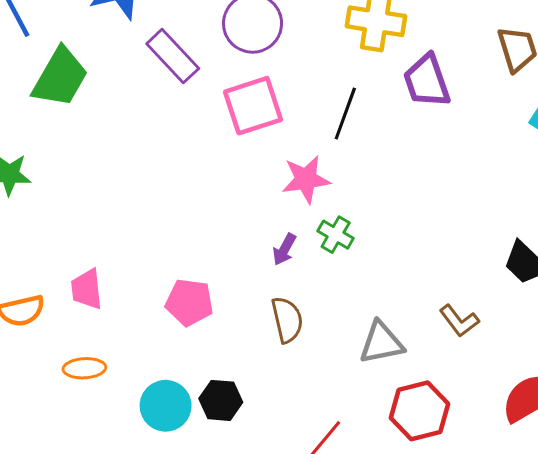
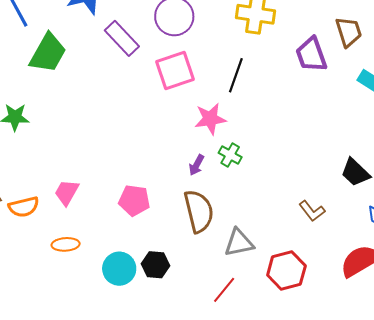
purple trapezoid: (427, 81) -> (311, 55), moved
pink trapezoid: (87, 289) -> (67, 192), turned 36
brown semicircle: (287, 320) -> (199, 211), size x1.4
gray triangle: (381, 343) -> (239, 243), moved

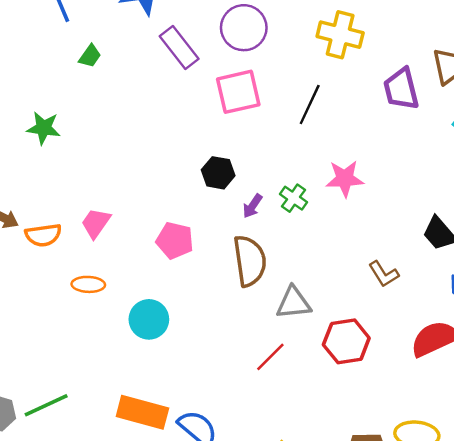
green trapezoid: (48, 53) -> (90, 56), size x0.5
pink star: (210, 119) -> (345, 179), moved
black hexagon: (156, 265) -> (218, 173), moved

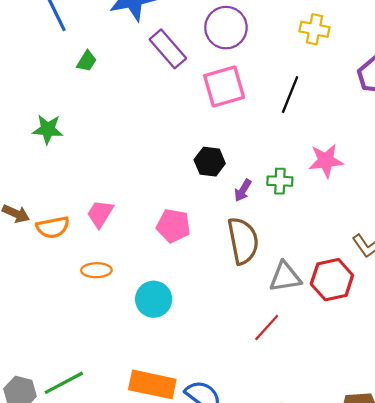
yellow cross: (340, 35) -> (314, 29), size x0.7
green cross: (293, 198) -> (280, 181), turned -30
red hexagon: (346, 341) -> (332, 280), moved

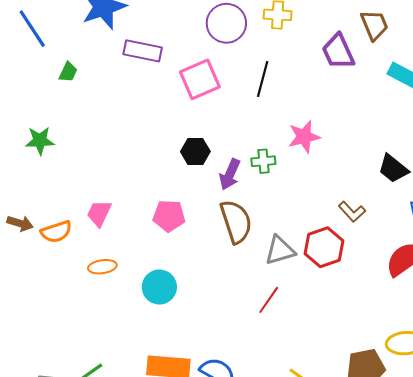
purple circle: (226, 28) -> (226, 23), moved
purple rectangle: (168, 49) -> (143, 51), turned -30
purple arrow: (243, 190) -> (230, 174), size x1.4

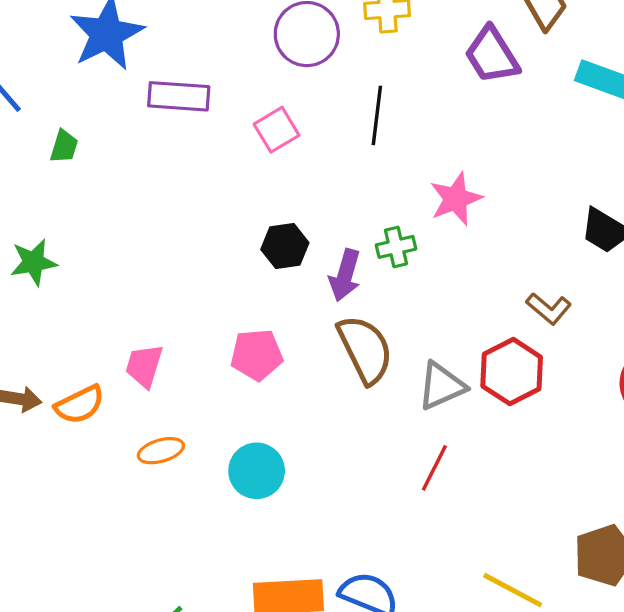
pink square: (200, 79) -> (277, 130), size x0.7

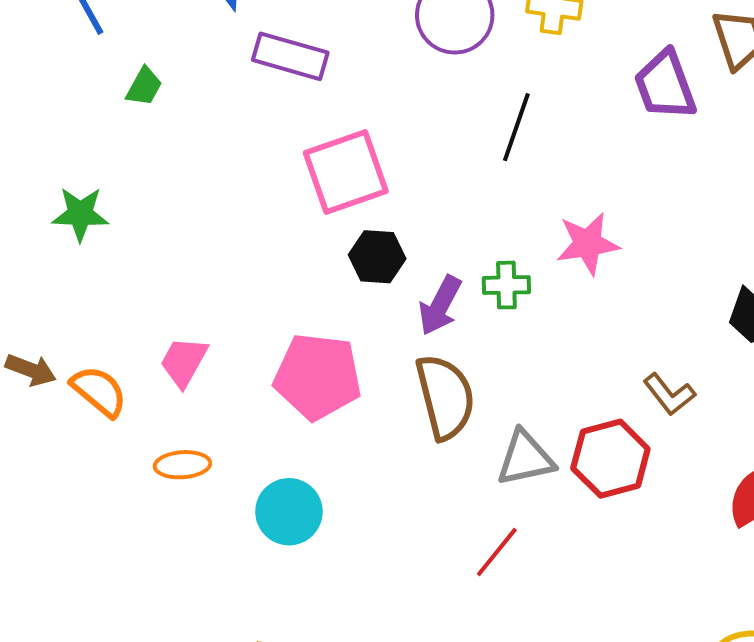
pink square: (277, 130) -> (346, 172), moved, size x1.6
pink pentagon: (257, 355) -> (318, 377), size x1.4
orange semicircle: (80, 405) -> (99, 391), turned -126

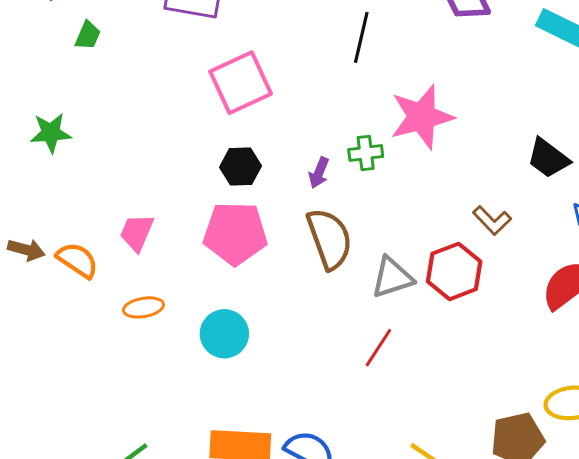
pink star: (588, 244) -> (422, 117), size x1.4
black hexagon: (377, 257) -> (240, 167), moved
purple arrow: (440, 305) -> (319, 173), size x0.7

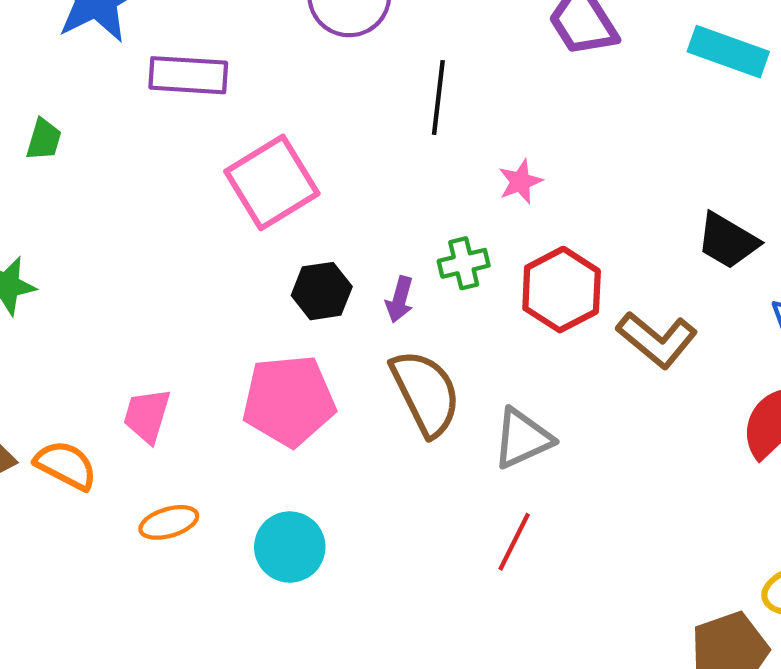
pink star: (422, 117) -> (520, 182), moved, size x0.5
black hexagon: (240, 167) -> (322, 291), moved
brown L-shape: (492, 220) -> (657, 340), size x1.4
red hexagon: (454, 271) -> (562, 290), moved

